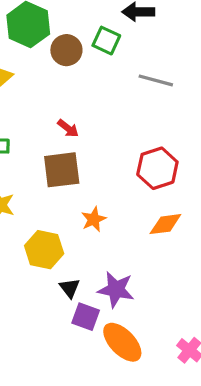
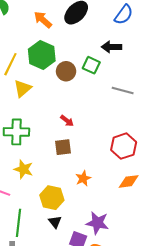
brown square: (62, 170) -> (63, 147), size x0.7
black triangle: (70, 288) -> (55, 222), moved

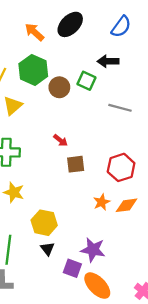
brown square: (63, 147) -> (76, 164), moved
orange star: (83, 178) -> (102, 202), moved

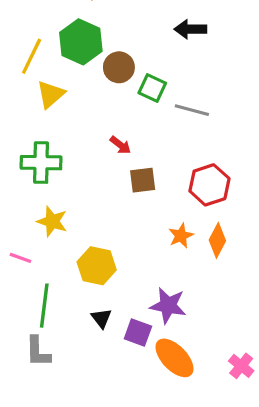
green square: (86, 81) -> (152, 88), moved
gray line: (120, 108) -> (192, 110), moved
orange diamond: (127, 205) -> (217, 240), turned -55
black triangle: (47, 249) -> (101, 318), moved

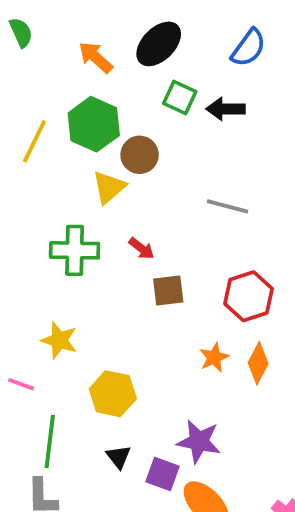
green square: (152, 88) -> (180, 97), moved
yellow triangle: (51, 94) -> (109, 187), moved
green cross: (41, 163) -> (75, 250), moved

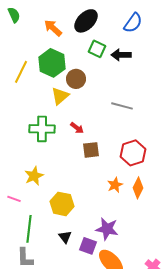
yellow star: (59, 340) -> (34, 176), turned 30

